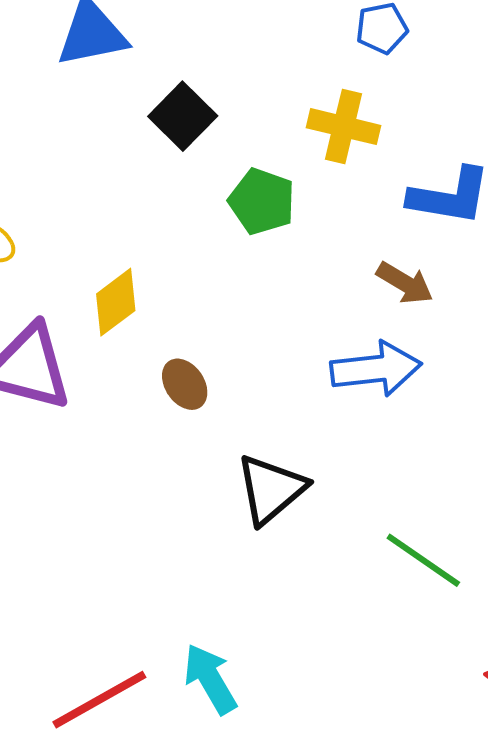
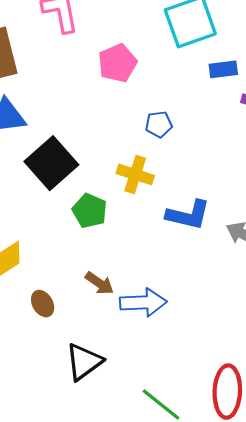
black square: (183, 116) -> (51, 163), size x1.5
brown arrow: (405, 283) -> (99, 283), moved

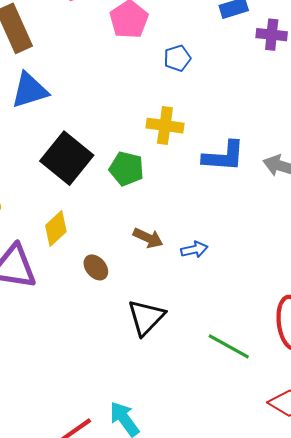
blue pentagon: (159, 124) -> (177, 58), moved
black square: (51, 163) -> (67, 158), moved
blue arrow: (143, 303) -> (194, 250), size x0.6

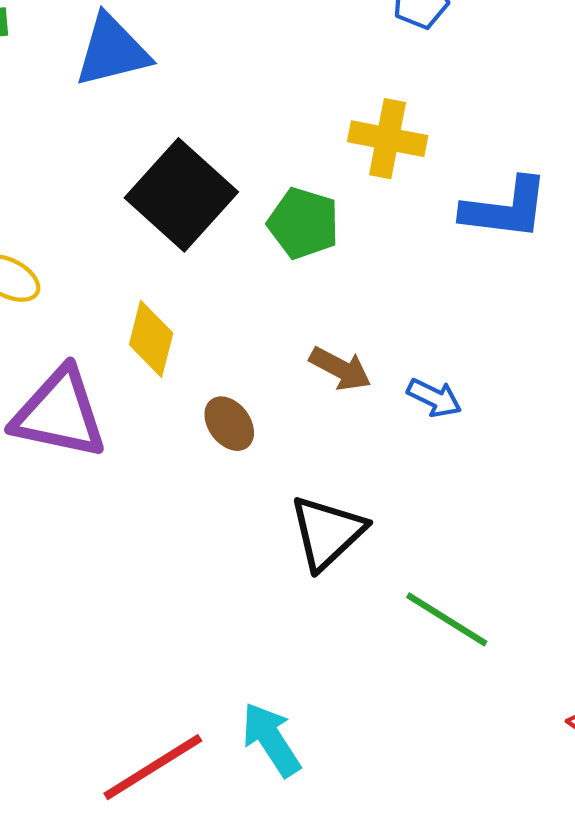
yellow diamond: (56, 228) -> (151, 339), turned -36
blue arrow: (194, 250) -> (434, 398), turned 35
green line: (229, 346) -> (447, 619), moved

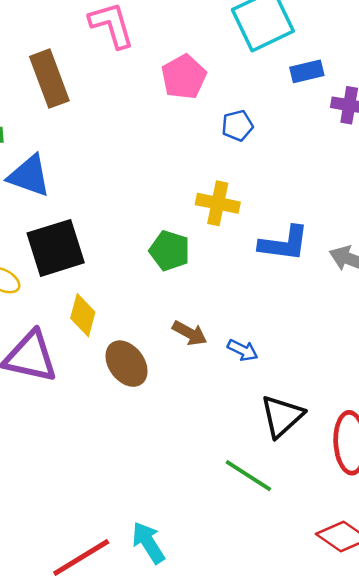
blue triangle: (112, 51) -> (29, 176), moved, turned 33
black square: (181, 195) -> (56, 248), moved, turned 30
brown ellipse: (229, 424) -> (126, 364), size x1.5
black triangle: (327, 532) -> (282, 416), moved

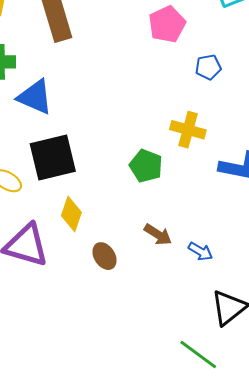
brown ellipse: (126, 364) -> (104, 256), size x0.7

